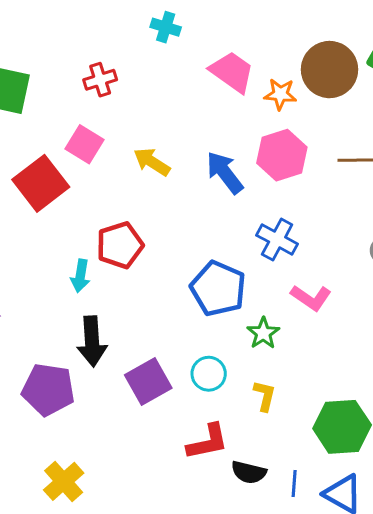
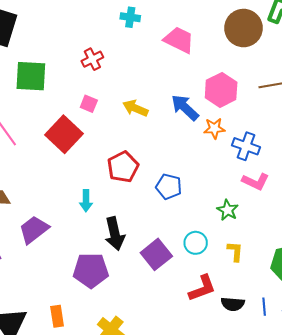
orange star: (280, 94) -> (214, 128), moved
pink square: (85, 144) -> (89, 104), size x0.7
blue cross: (277, 240) -> (246, 146), moved
cyan arrow: (80, 276) -> (86, 201), moved
blue pentagon: (218, 289) -> (169, 187), moved, size x0.7

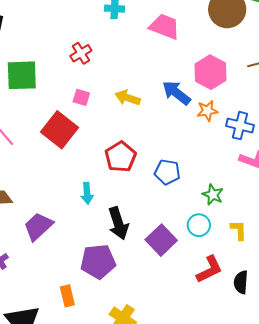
green star: (228, 210) -> (213, 195), moved
black semicircle: (233, 304) -> (241, 282), turned 95
orange rectangle: (57, 316) -> (67, 296), moved

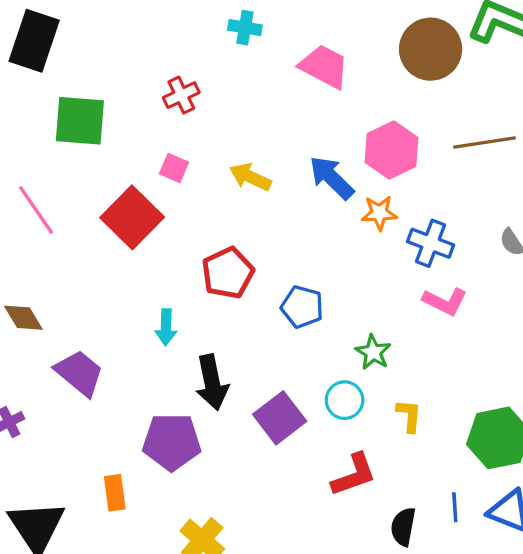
purple trapezoid: (38, 226) -> (79, 373), turned 76
black semicircle: (241, 282) -> (403, 527), moved

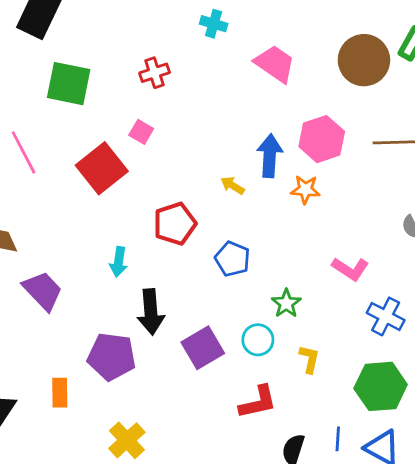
yellow arrow: (250, 177) -> (232, 185), moved, size x0.7
blue arrow: (332, 178) -> (270, 156), turned 42
blue cross: (431, 243) -> (386, 316), moved

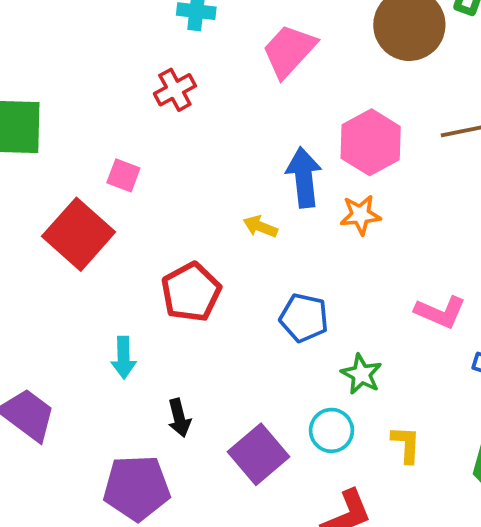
pink trapezoid: (275, 64) -> (289, 51), turned -72
red cross: (155, 73) -> (175, 90), moved
blue pentagon: (233, 259) -> (304, 318), moved
black arrow: (151, 312) -> (179, 418), size x0.6

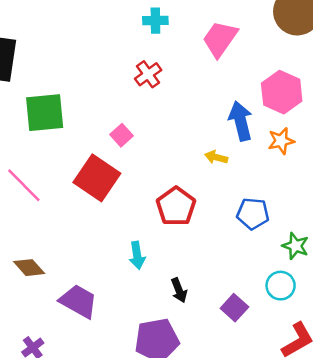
pink square: (123, 175) -> (121, 135), turned 35
purple square: (258, 454) -> (234, 308), size x0.7

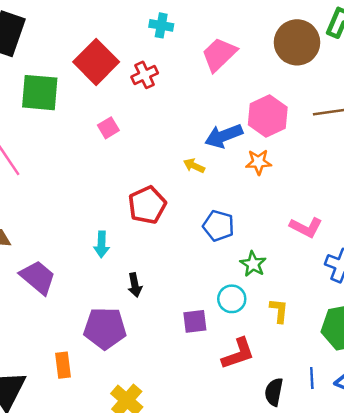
blue arrow: (241, 121) -> (224, 136), turned -108
red square: (97, 178) -> (96, 62), moved
purple square: (234, 308) -> (195, 321), moved, turned 30

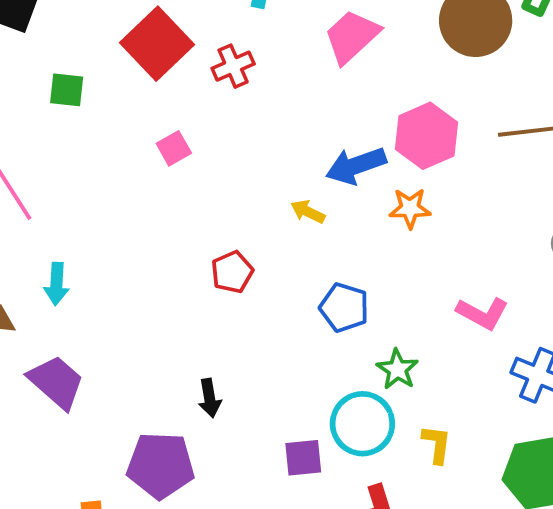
green square: (40, 93) -> (67, 90), size x0.6
red pentagon: (147, 205) -> (232, 272), size x0.7
cyan arrow: (102, 244) -> (57, 284), moved
cyan circle: (232, 299) -> (362, 424), size x1.4

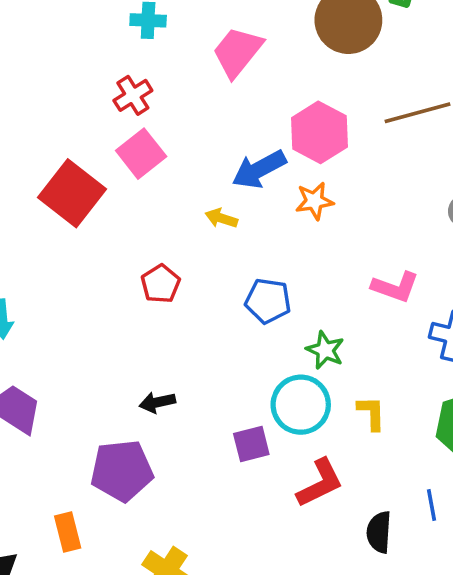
red square: (157, 44) -> (72, 193), moved
pink square: (174, 148) -> (141, 154), moved, size x1.5
black arrow: (210, 398) -> (157, 402), turned 96

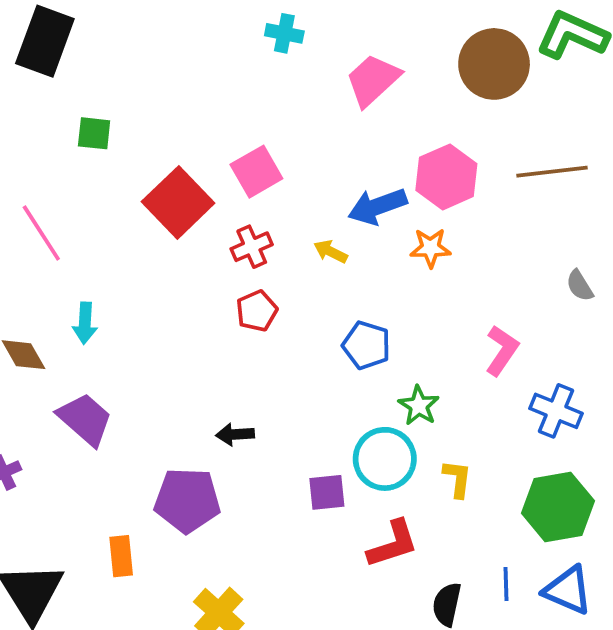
red cross: (133, 95) -> (252, 247), moved
pink L-shape: (395, 287) -> (502, 350), turned -84

